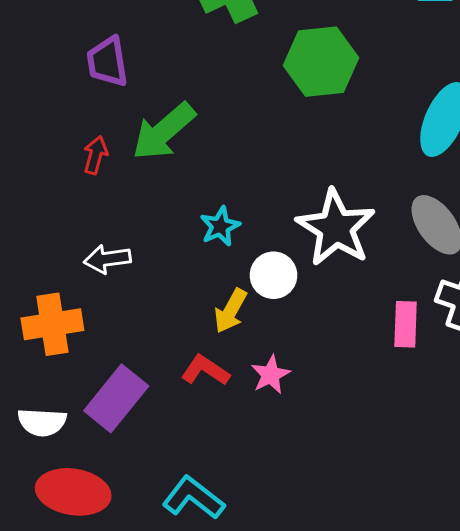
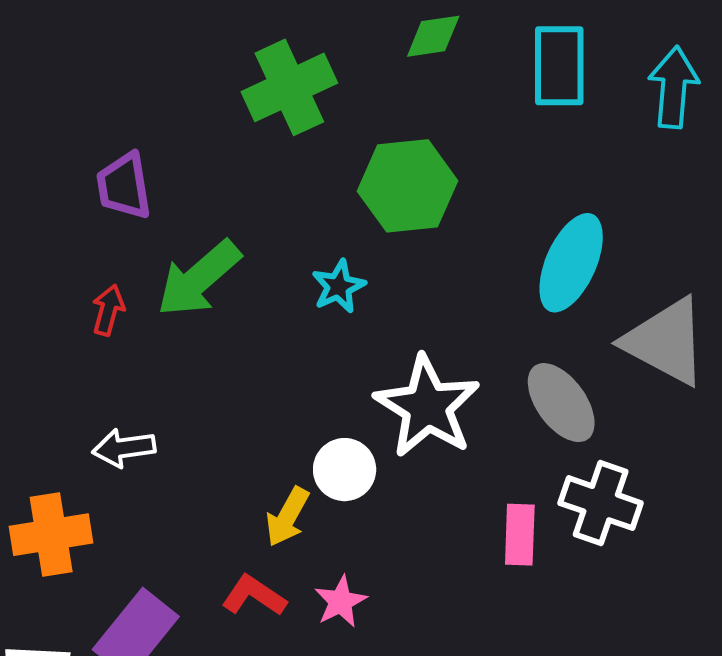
cyan star: (220, 226) -> (339, 286), moved

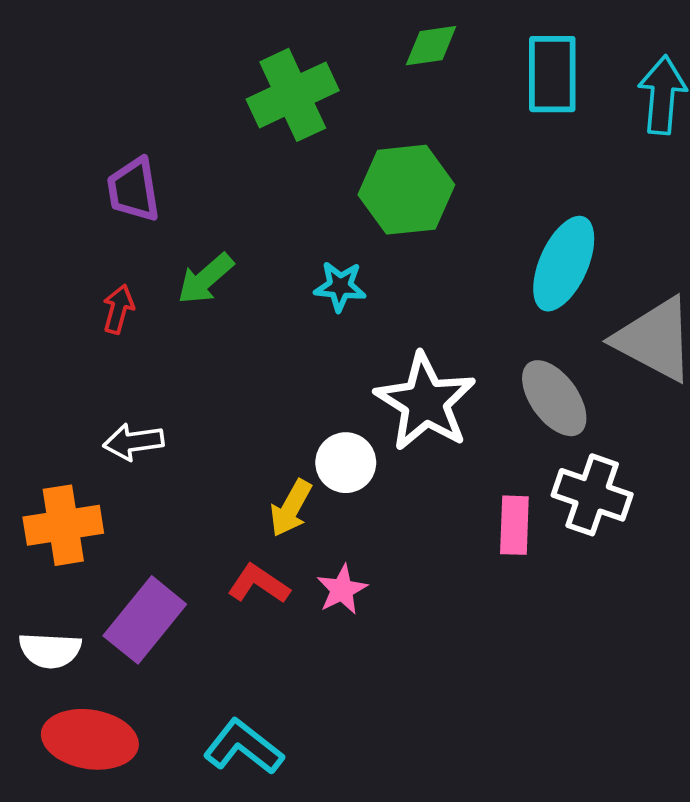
green arrow: (199, 278) -> (205, 279), size x0.7
cyan star: (339, 286) -> (340, 286), turned 30

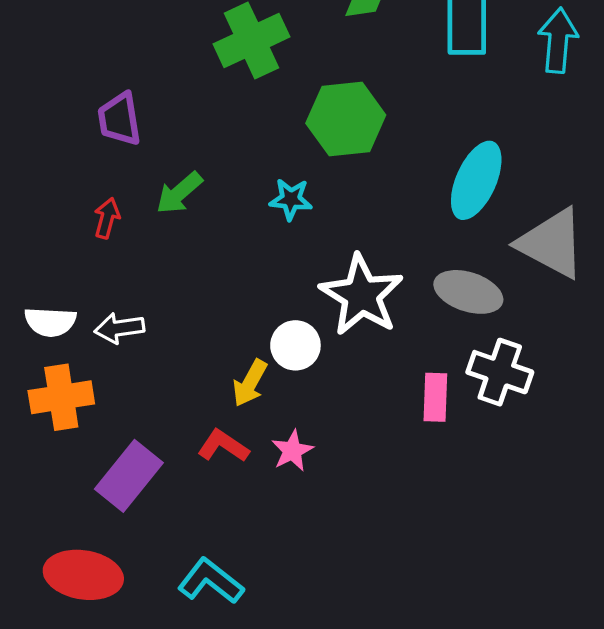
gray ellipse: (554, 398) -> (468, 292), turned -36
white semicircle: (50, 650) -> (50, 322), moved

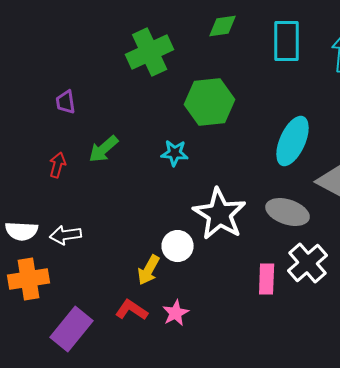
purple trapezoid: (119, 119) -> (66, 102), size x0.7
white cross: (500, 372) -> (308, 263), turned 30

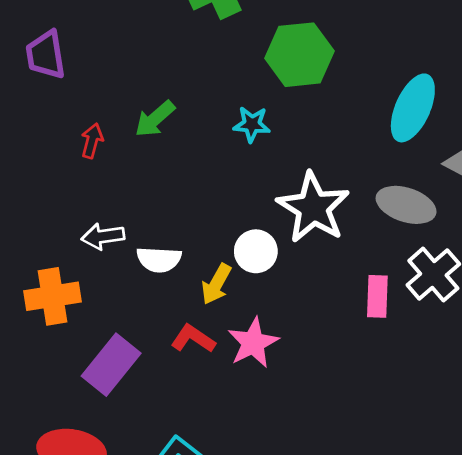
purple trapezoid: (66, 102) -> (46, 55), moved, size x1.5
white semicircle: (22, 231) -> (159, 259), moved
pink star: (176, 313) -> (253, 343), size x1.4

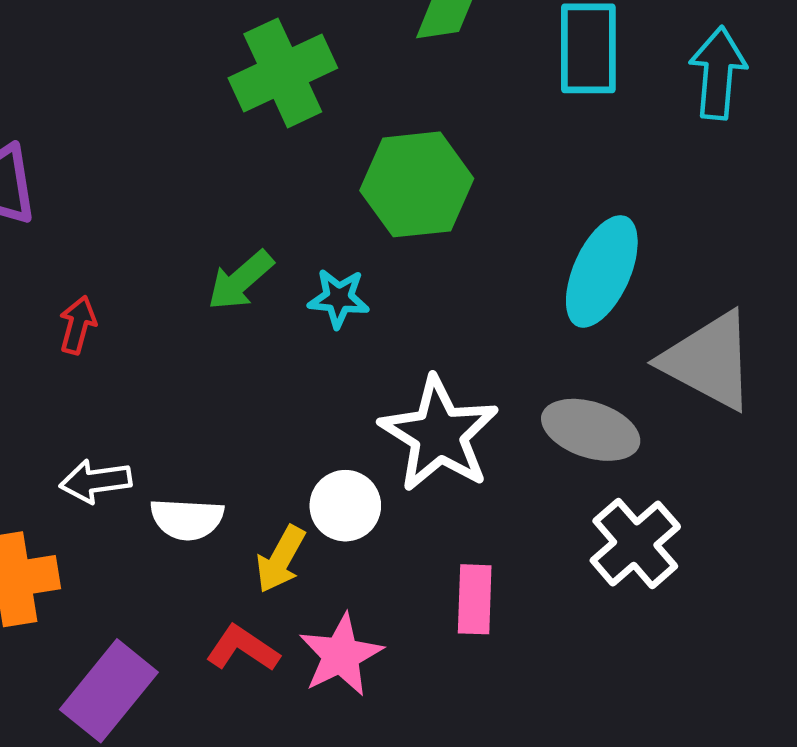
green arrow: (155, 119) -> (240, 280), moved
pink rectangle: (377, 296) -> (475, 599), moved

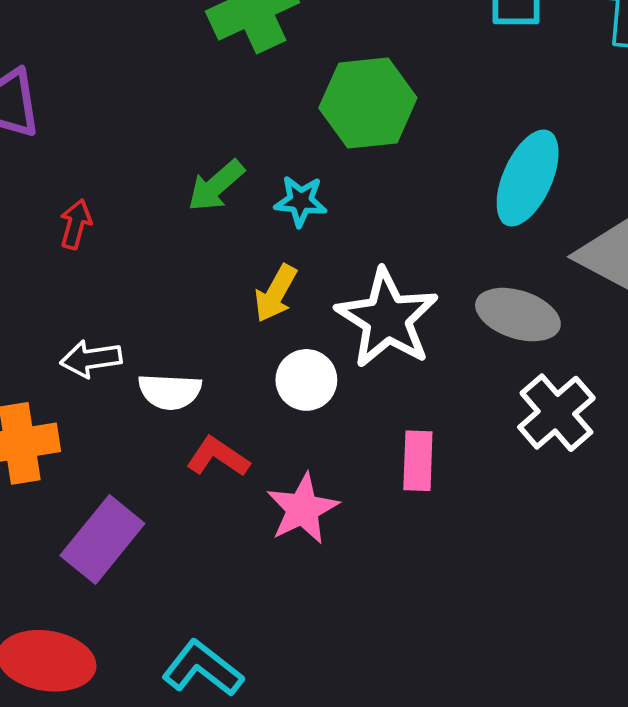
yellow arrow: (281, 559) -> (276, 293), moved
red L-shape: (243, 648) -> (218, 457), moved

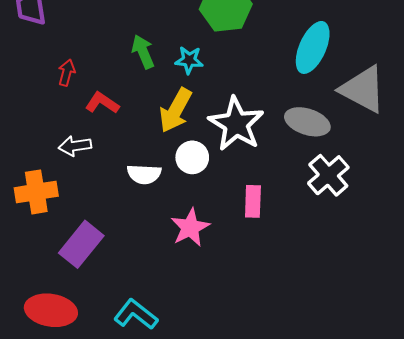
green arrow: (216, 186) -> (143, 52), turned 108
yellow arrow: (276, 293) -> (175, 110), size x1.4
white semicircle: (170, 391) -> (144, 174), moved
red L-shape: (218, 457) -> (102, 103), moved

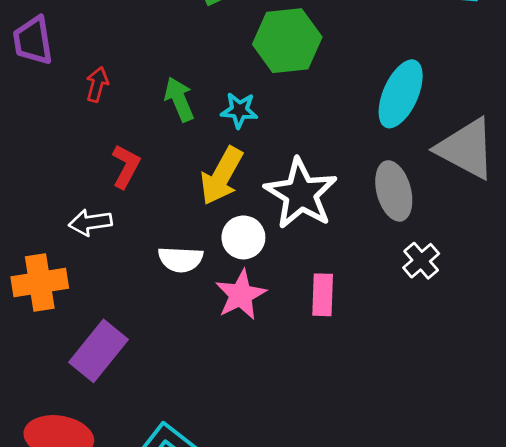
red arrow: (67, 73) -> (97, 84), moved
red L-shape: (102, 103) -> (126, 166), turned 84
gray ellipse: (307, 122) -> (394, 191), turned 57
white cross: (328, 175) -> (421, 261), size x0.7
pink star: (190, 228) -> (241, 295), moved

